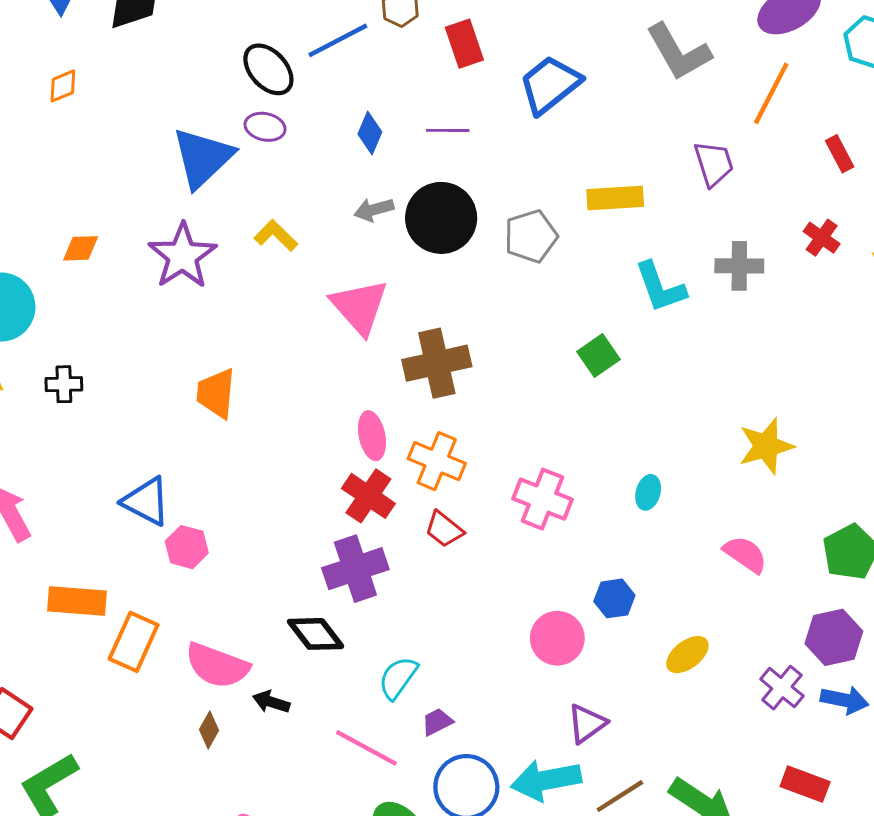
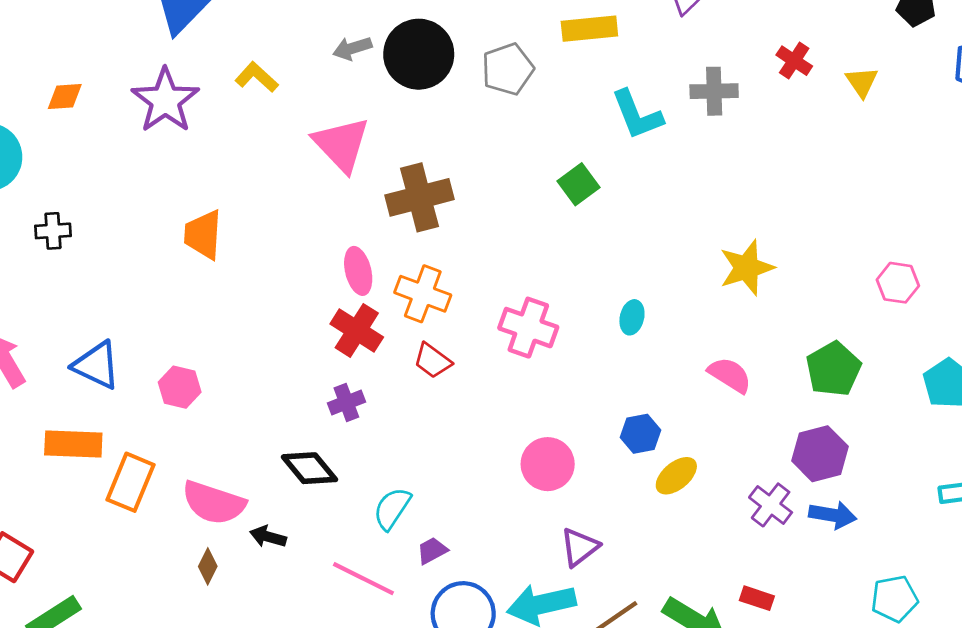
blue triangle: (146, 501) -> (96, 365), moved
purple cross: (355, 569) -> (346, 402), size x0.6
blue hexagon: (614, 598) -> (640, 434), moved
red rectangle: (805, 784) -> (757, 598), moved, size x0.7

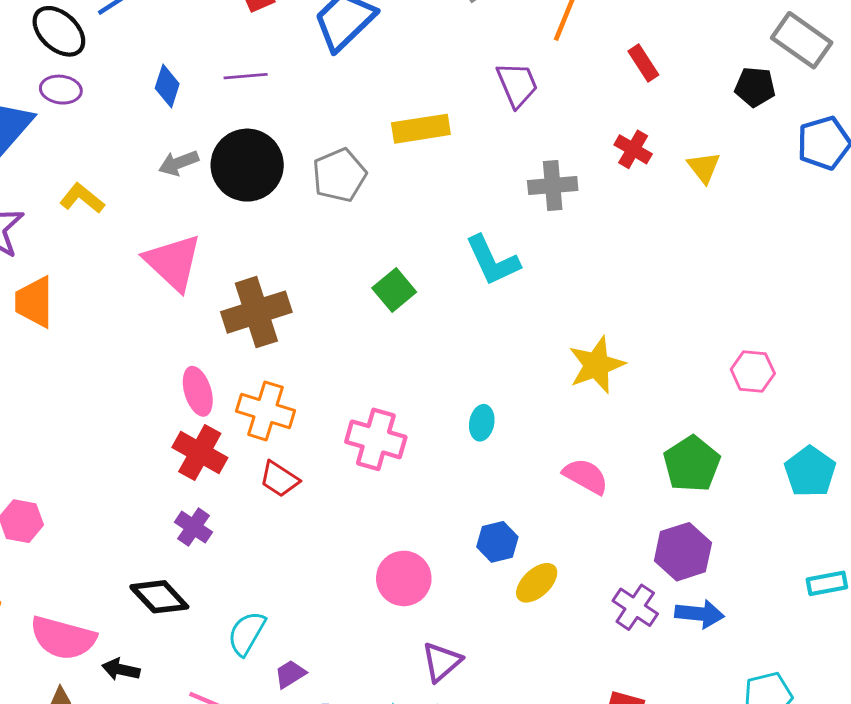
cyan L-shape: (637, 115) -> (492, 260), moved
green square: (579, 184) -> (394, 290), moved
orange trapezoid: (203, 235) -> (34, 302), moved
purple cross: (346, 402) -> (194, 527), turned -32

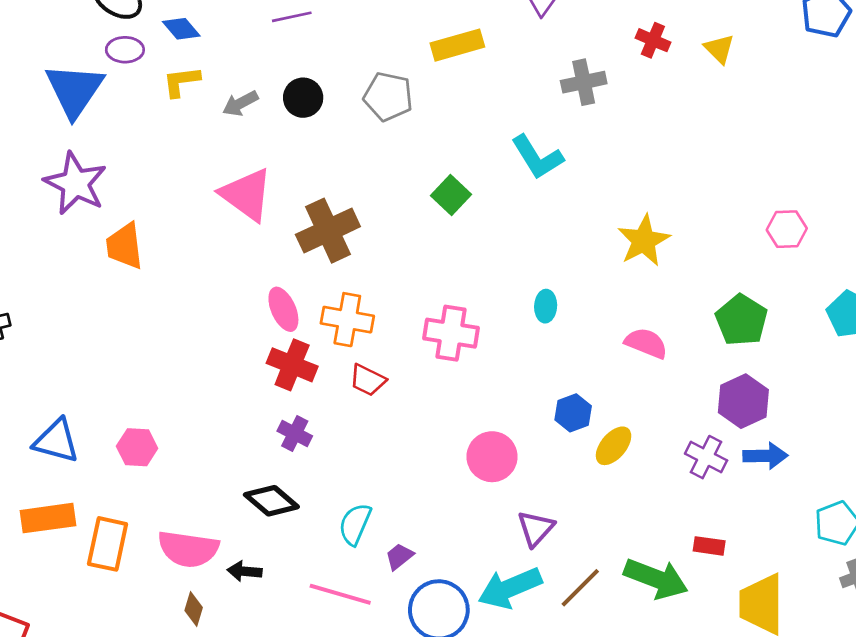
blue diamond: (167, 86) -> (181, 29), moved, turned -51
black circle: (247, 165) -> (303, 98), size x0.6
gray pentagon: (339, 175) -> (388, 97), turned -30
yellow L-shape: (82, 198) -> (181, 82), moved, turned -39

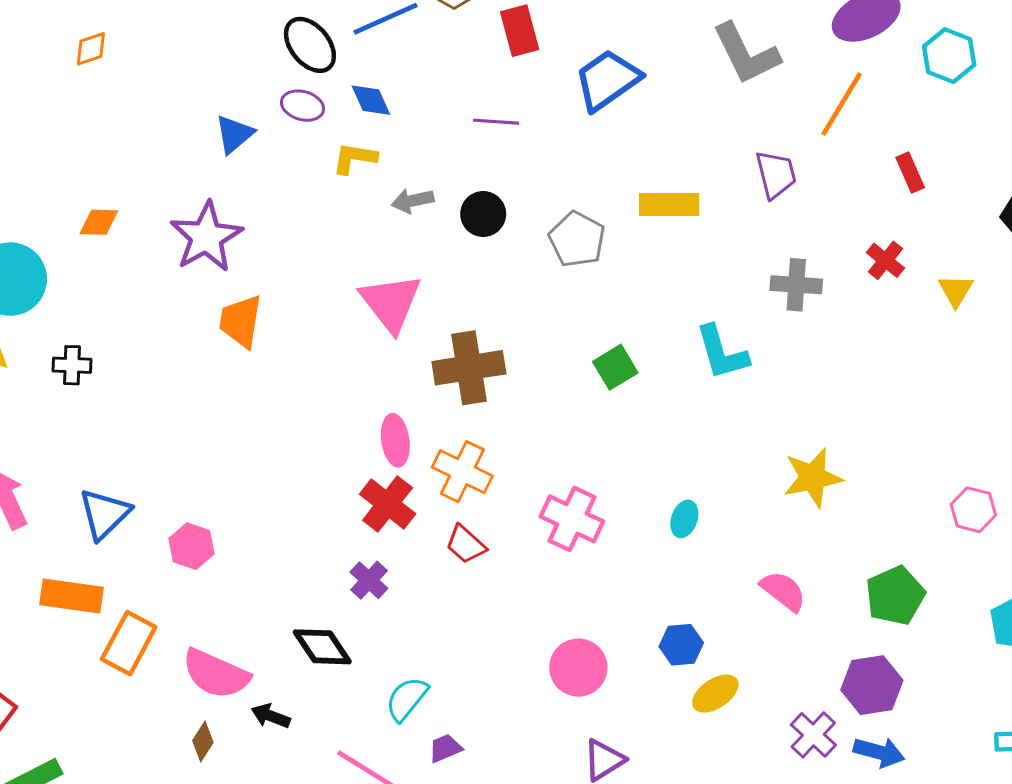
blue triangle: (74, 90) -> (234, 134), size x0.6
blue triangle: (56, 441) -> (105, 514), turned 45

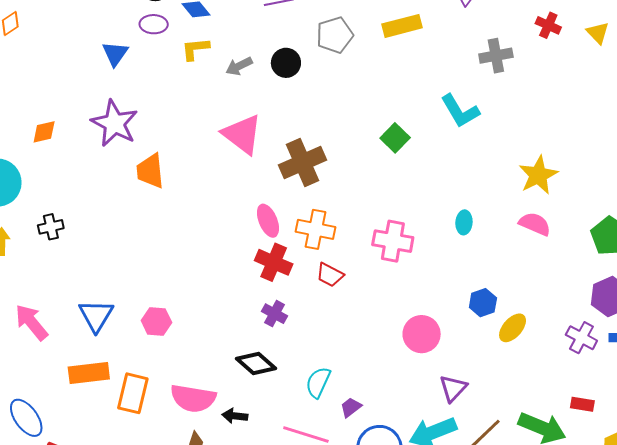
gray pentagon: (577, 239) -> (335, 35), moved, turned -30
pink semicircle: (783, 591) -> (535, 224), moved

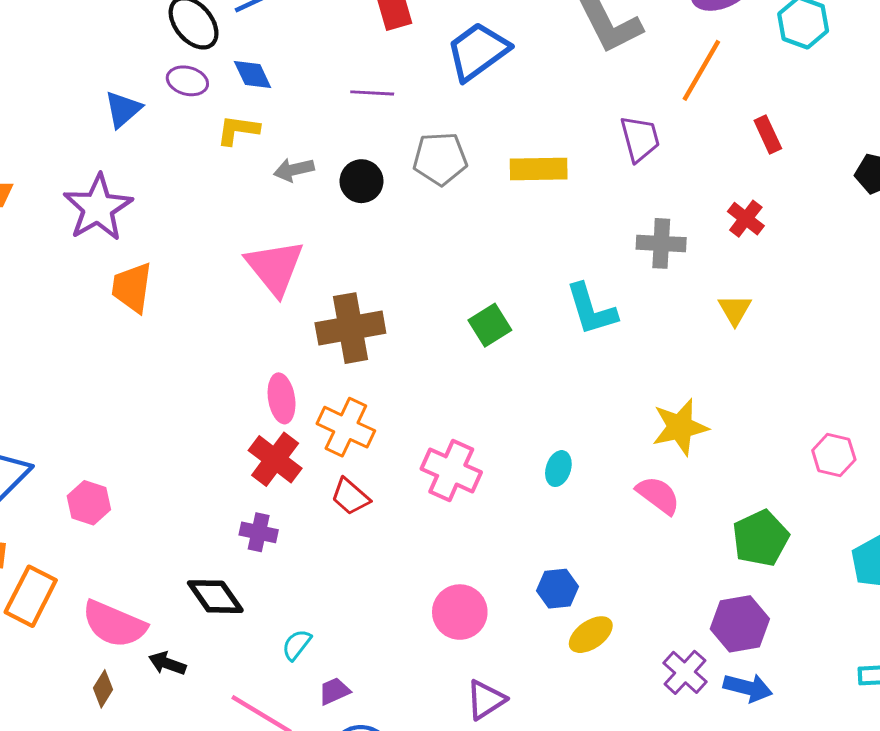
yellow triangle: (598, 33) -> (735, 310), moved
purple cross: (274, 314) -> (259, 532), turned -30
cyan semicircle: (318, 382) -> (297, 645), size x0.7

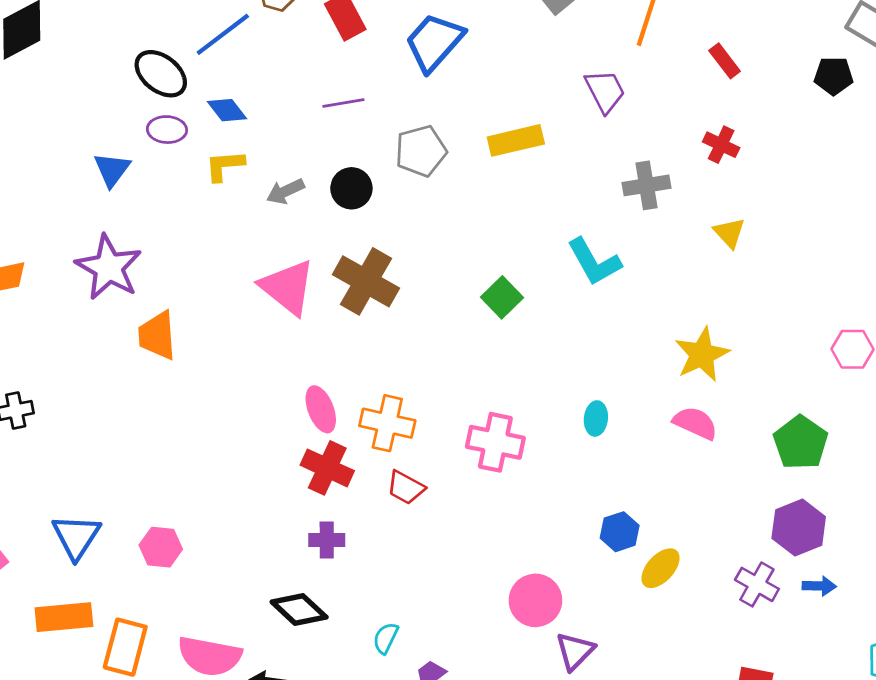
brown cross: (350, 328) -> (366, 281), moved, turned -38
pink circle: (460, 612) -> (535, 600), moved
blue arrow: (748, 688) -> (819, 586), size x0.7

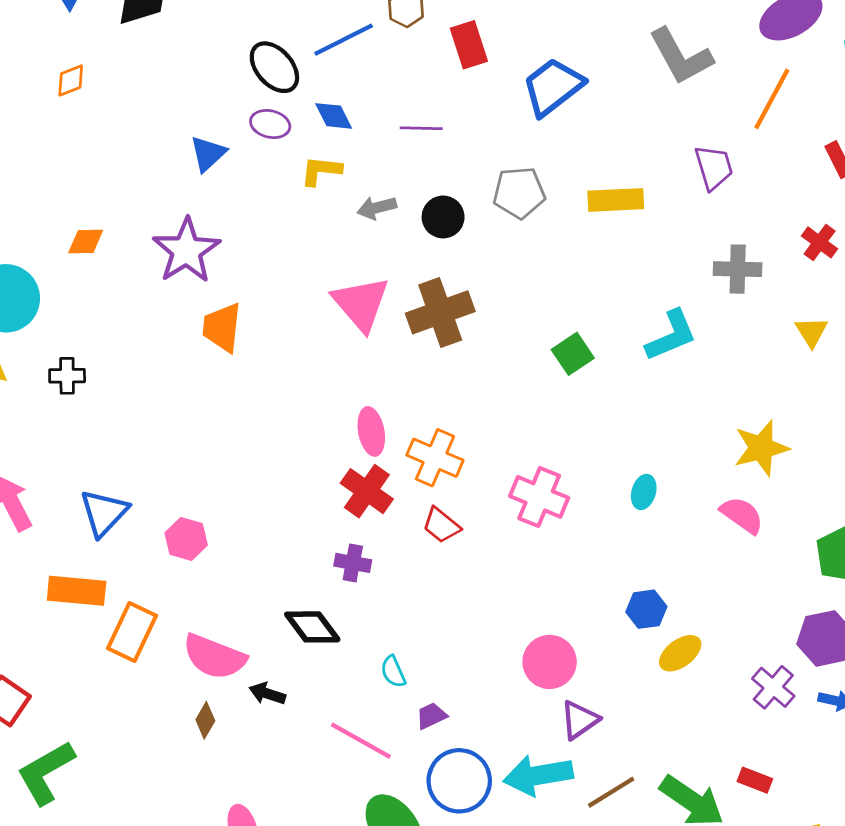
purple line: (343, 103) -> (421, 128), moved
cyan L-shape: (594, 262) -> (671, 336), turned -94
brown cross: (366, 281) -> (440, 312), turned 30
cyan semicircle: (386, 638) -> (393, 672), turned -60

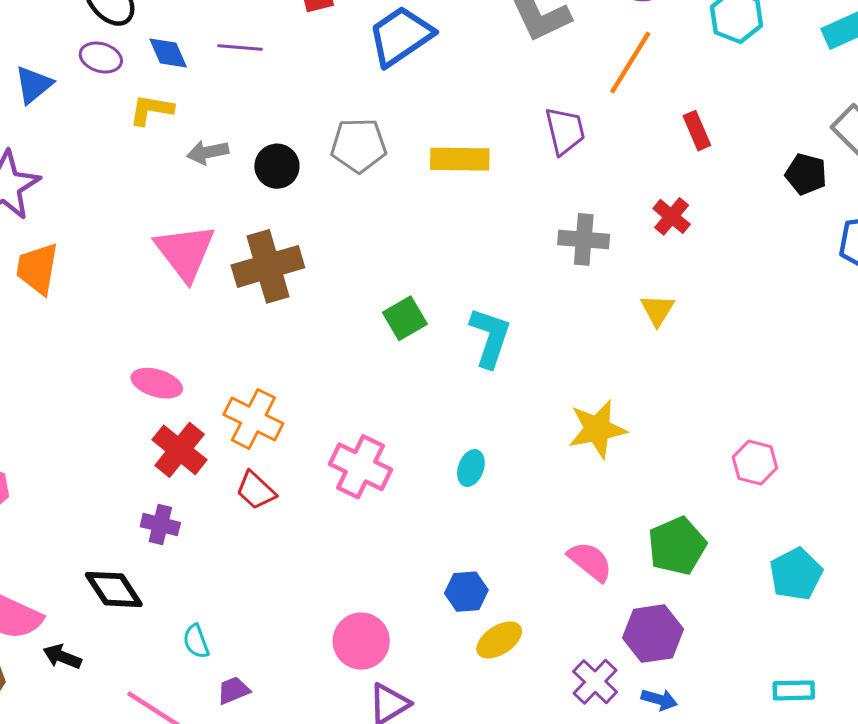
purple line: (421, 128) -> (240, 48), moved
cyan L-shape: (671, 336) -> (490, 337), moved, turned -52
pink ellipse: (371, 431) -> (157, 383), moved, turned -66
pink semicircle: (742, 515) -> (590, 561), moved

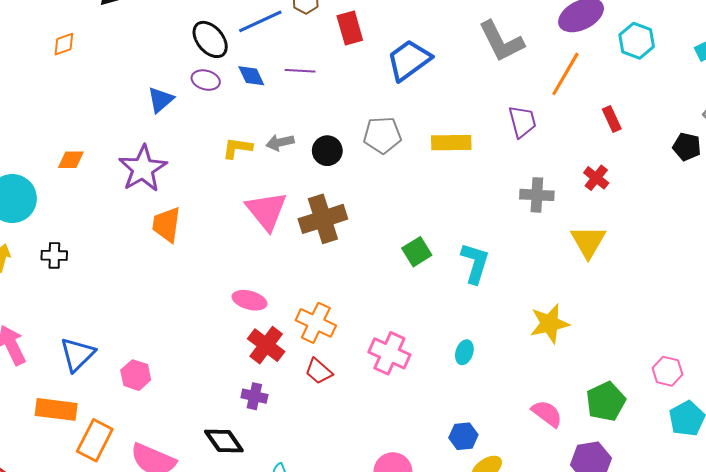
yellow L-shape: (151, 110) -> (237, 148), moved
yellow triangle: (657, 310) -> (588, 242), size x1.5
pink hexagon: (755, 463) -> (667, 371), moved

